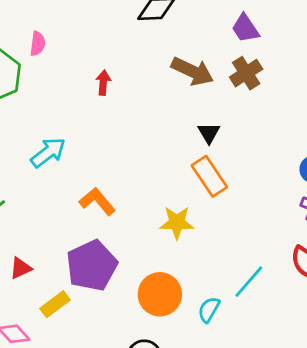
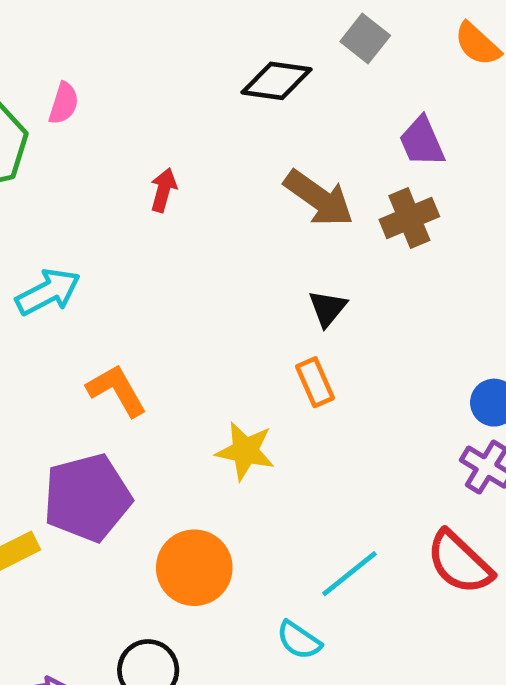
orange rectangle: (209, 176) -> (315, 382), size x0.7
cyan semicircle: (209, 310) -> (299, 640), moved, turned -96

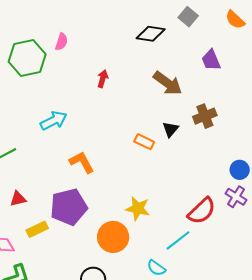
brown cross: (409, 218) -> (205, 116), moved
orange rectangle: (315, 382) -> (144, 142), moved, turned -42
yellow star: (245, 451) -> (138, 209), moved
red semicircle: (459, 562) -> (202, 211), moved, turned -88

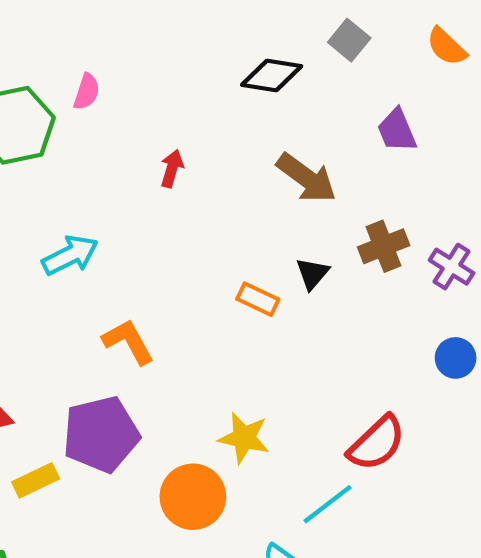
purple cross: (236, 197) -> (452, 267), moved

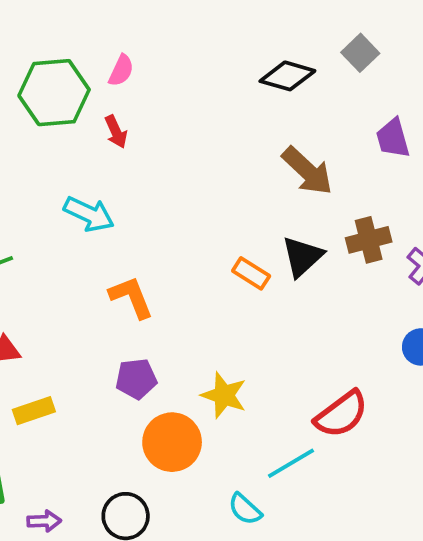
red arrow: (172, 168) -> (116, 132), moved, turned 132
cyan arrow: (70, 255) -> (89, 214), turned 45
black triangle: (312, 274) -> (302, 256), size x1.4
purple pentagon: (101, 434) -> (136, 379), moved, size x0.6

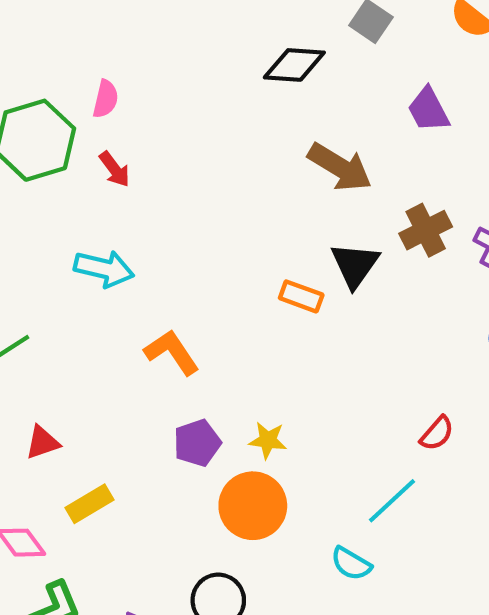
yellow star: (224, 395) -> (268, 440), moved, size x0.7
red semicircle: (341, 414) -> (437, 433), size x0.6

